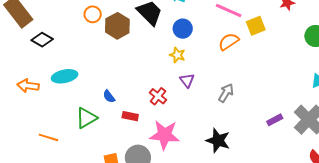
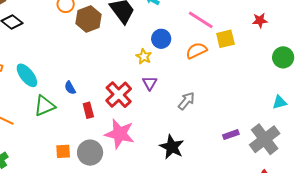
blue circle: (183, 29) -> (161, 39), moved
cyan ellipse: (65, 76) -> (27, 75), moved, turned 55
red cross: (158, 96) -> (119, 95), size x1.5
red rectangle: (130, 116) -> (88, 110), turned 56

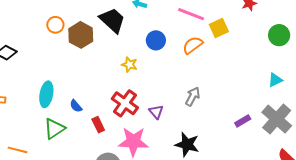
yellow star: (144, 56) -> (129, 65), moved
cyan ellipse: (27, 75) -> (46, 94), moved, turned 60
purple triangle: (150, 83) -> (156, 112), moved
cyan triangle: (280, 102) -> (275, 80), moved

